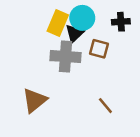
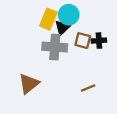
black cross: (121, 22) -> (99, 41), moved
brown line: (105, 106) -> (88, 88), turned -72

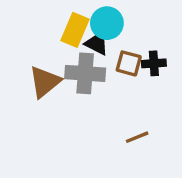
black triangle: (62, 28) -> (97, 43), turned -49
brown triangle: (29, 84) -> (45, 82), moved

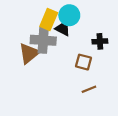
brown square: (129, 63) -> (84, 62), moved
gray cross: (85, 73) -> (43, 40), moved

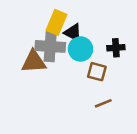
cyan circle: (69, 15) -> (81, 49), moved
brown triangle: (29, 53) -> (34, 62), turned 35

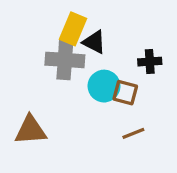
cyan circle: (81, 49) -> (104, 86), moved
brown triangle: (34, 62) -> (31, 130), moved

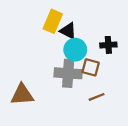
gray cross: (65, 60) -> (68, 73), moved
cyan circle: (104, 86) -> (75, 50), moved

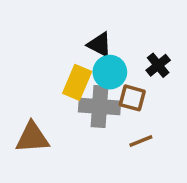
yellow rectangle: (53, 21) -> (77, 82), moved
black cross: (108, 45) -> (158, 65), turned -35

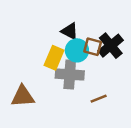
black cross: (158, 65) -> (111, 46), size x1.5
brown square: (132, 98) -> (93, 47), moved

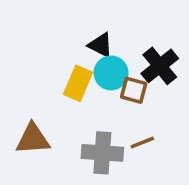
brown square: (93, 47) -> (134, 90), moved
gray cross: (70, 75) -> (102, 153), moved

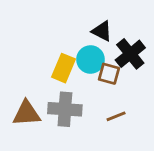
black triangle: (101, 45) -> (102, 31), moved
gray cross: (102, 153) -> (65, 109), moved

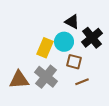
brown square: (109, 74) -> (74, 62), moved
gray cross: (65, 109) -> (46, 77), turned 35

